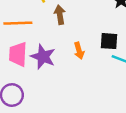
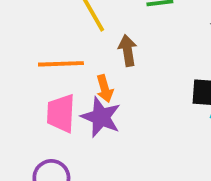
orange arrow: (79, 51) -> (105, 89), moved

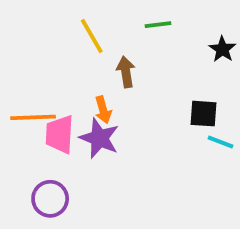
orange line: (61, 64) -> (33, 117), moved

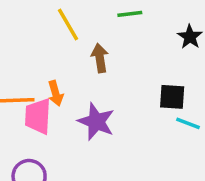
orange arrow: (103, 110) -> (56, 93), moved
purple star: (99, 138) -> (96, 122), moved

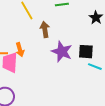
purple star: (96, 122) -> (62, 52), moved

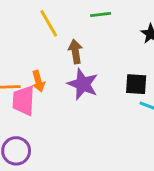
purple star: (62, 52) -> (83, 84), moved

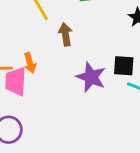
purple star: (83, 84) -> (91, 77), moved

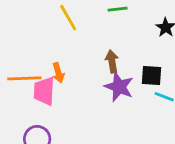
brown arrow: (65, 34) -> (112, 61), moved

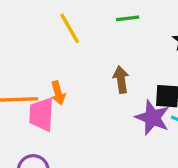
purple star: (119, 87) -> (152, 118), moved

